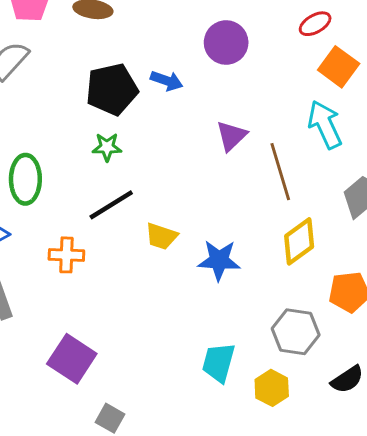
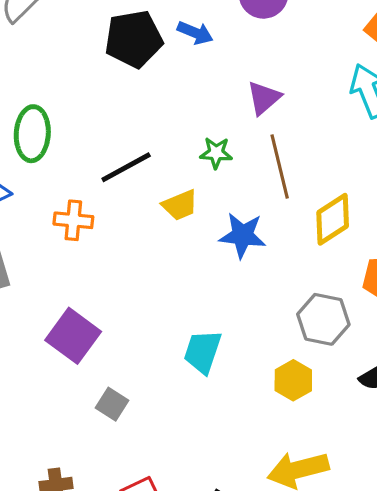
green star: (107, 147) -> (216, 153), moved
brown line: (280, 172) -> (280, 167), moved
yellow trapezoid: (161, 236) -> (180, 205), turned -44
cyan trapezoid: (218, 362) -> (203, 352), moved

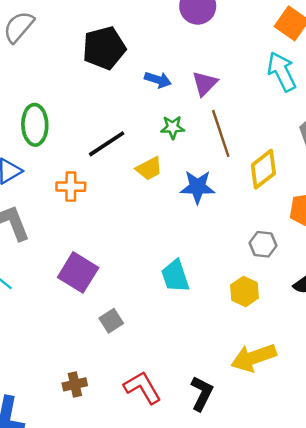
blue arrow: (195, 33) -> (158, 80), moved
gray hexagon: (323, 319) -> (263, 244), size x0.7
cyan trapezoid: (203, 352) -> (175, 276), turned -32
gray square: (112, 404) -> (111, 321), turned 30

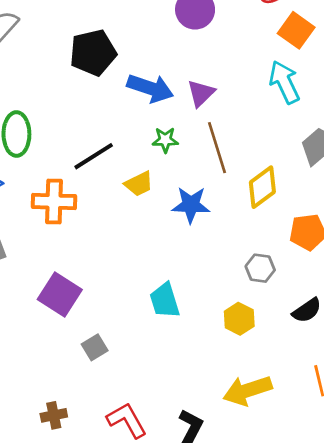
blue arrow: (158, 80) -> (150, 88), size x1.6
orange cross: (71, 187) -> (54, 202), size x1.4

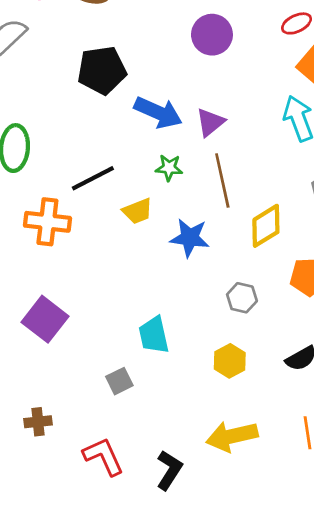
gray hexagon: (260, 268) -> (242, 298), moved
gray square: (95, 347) -> (119, 381), moved
brown cross: (54, 415) -> (38, 422), moved

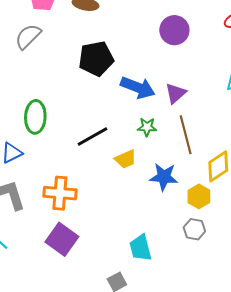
orange cross: (47, 222) -> (60, 193), moved
gray hexagon: (242, 298) -> (194, 229), moved
yellow hexagon: (230, 361) -> (199, 196), moved

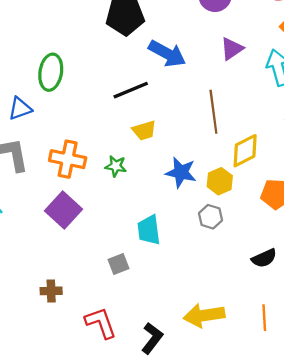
purple triangle: (176, 93) -> (232, 49), moved
green star: (147, 127) -> (116, 166), moved
black line: (93, 137) -> (131, 90), moved
blue star: (164, 177) -> (181, 172), moved

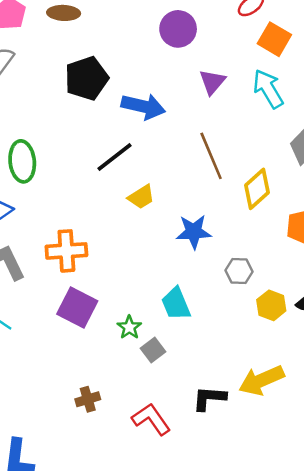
green star: (116, 166) -> (129, 327), moved, turned -30
yellow hexagon: (220, 181) -> (271, 305), moved
black L-shape: (152, 338) -> (209, 398), moved, turned -108

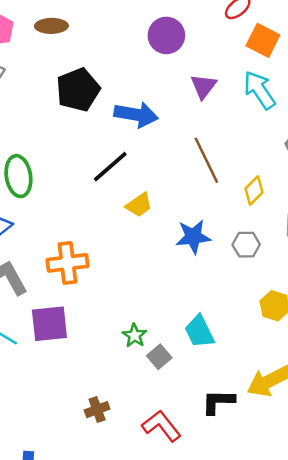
yellow diamond: (257, 189) -> (254, 191), size x0.7
gray hexagon: (239, 271) -> (246, 245), moved
cyan trapezoid: (176, 304) -> (199, 332), moved
purple square: (77, 308) -> (49, 324), moved, turned -30

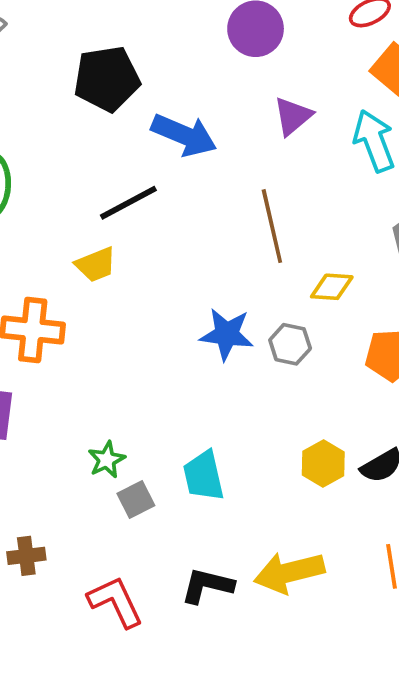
yellow diamond: (254, 191) -> (332, 287), turned 36
yellow trapezoid: (139, 205) -> (96, 265), moved
gray hexagon: (246, 245) -> (290, 344), moved

